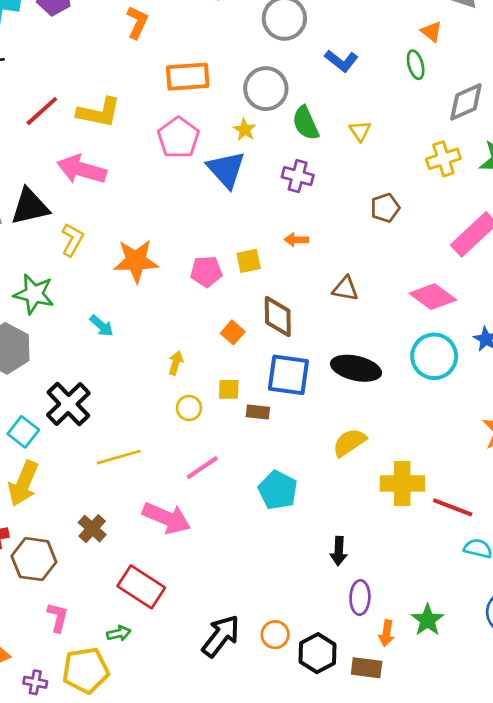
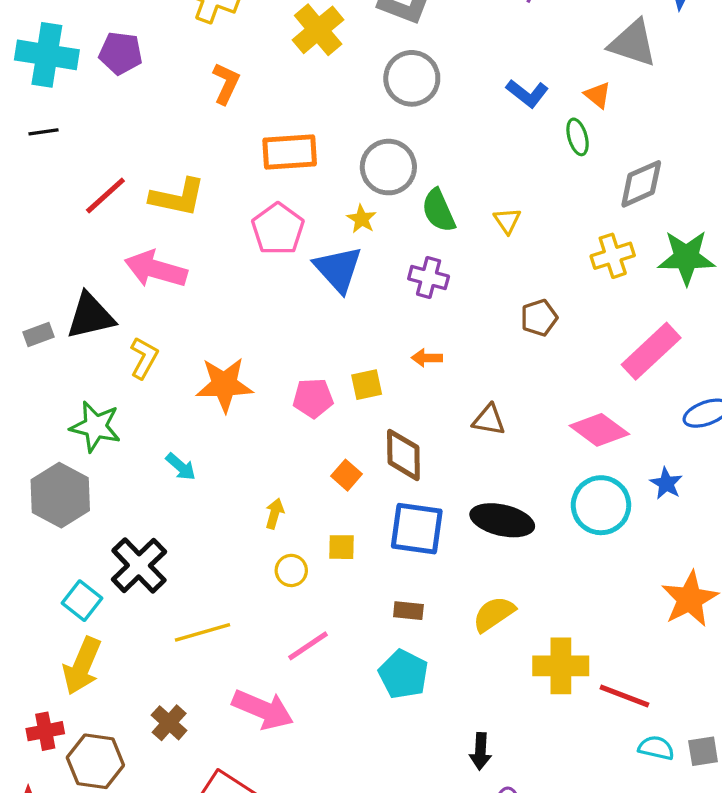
blue L-shape: (341, 61) -> (527, 93), moved
brown rectangle: (258, 412) -> (408, 611), moved

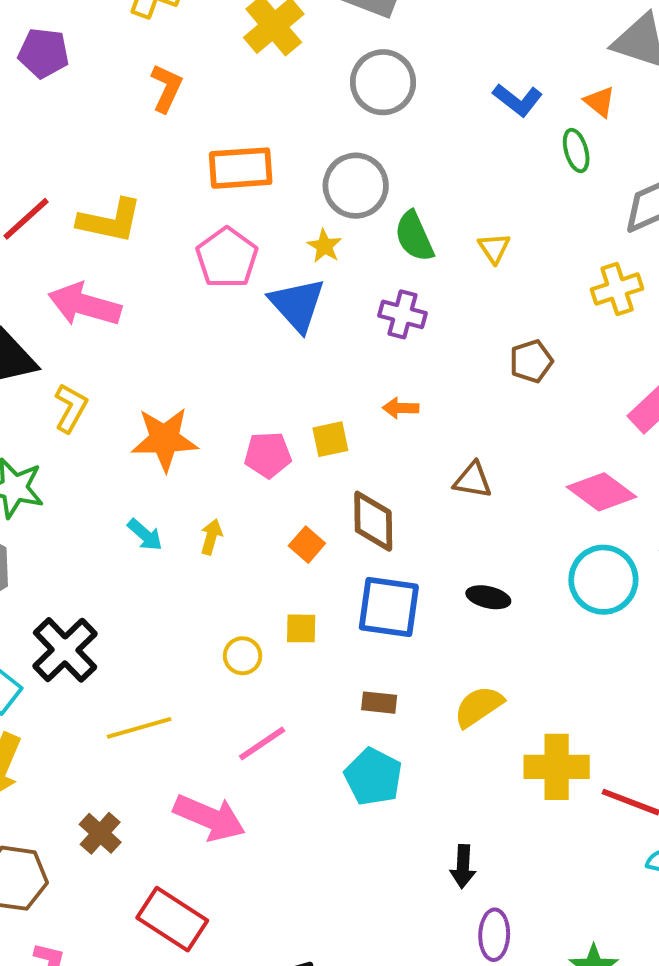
cyan arrow: (181, 467) -> (145, 535), moved
yellow arrow: (275, 514) -> (211, 537), moved
black ellipse: (502, 520) -> (488, 597), size x0.6

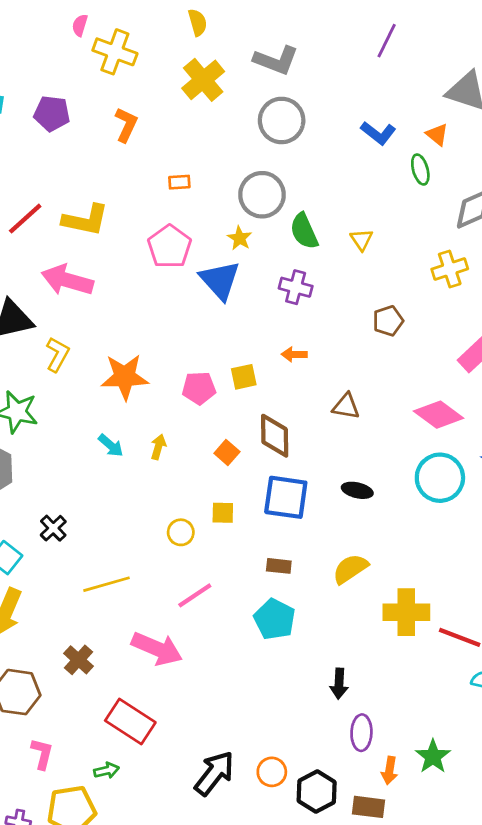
purple pentagon: (44, 53) -> (52, 113), moved
orange rectangle: (241, 168) -> (179, 182), size x0.5
black cross: (65, 650) -> (53, 528), size x0.6

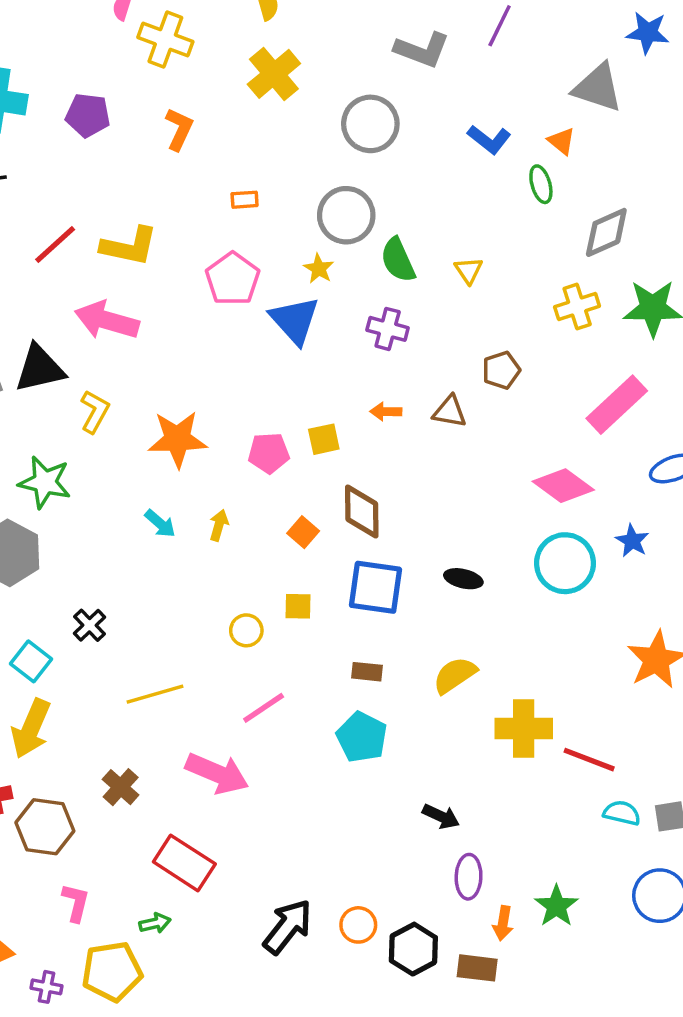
gray L-shape: (276, 60) -> (422, 50), moved
brown triangle: (346, 406) -> (450, 412), moved
black arrow: (339, 684) -> (441, 816), turned -68

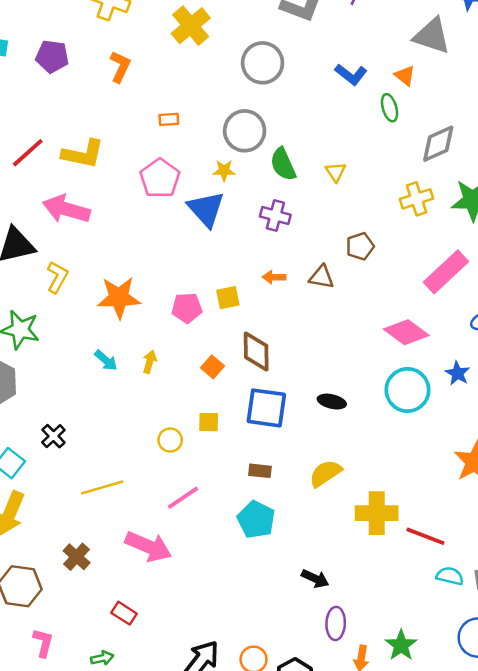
yellow star: (319, 269) -> (224, 171), turned -30
red rectangle: (184, 863) -> (124, 613), size x0.6

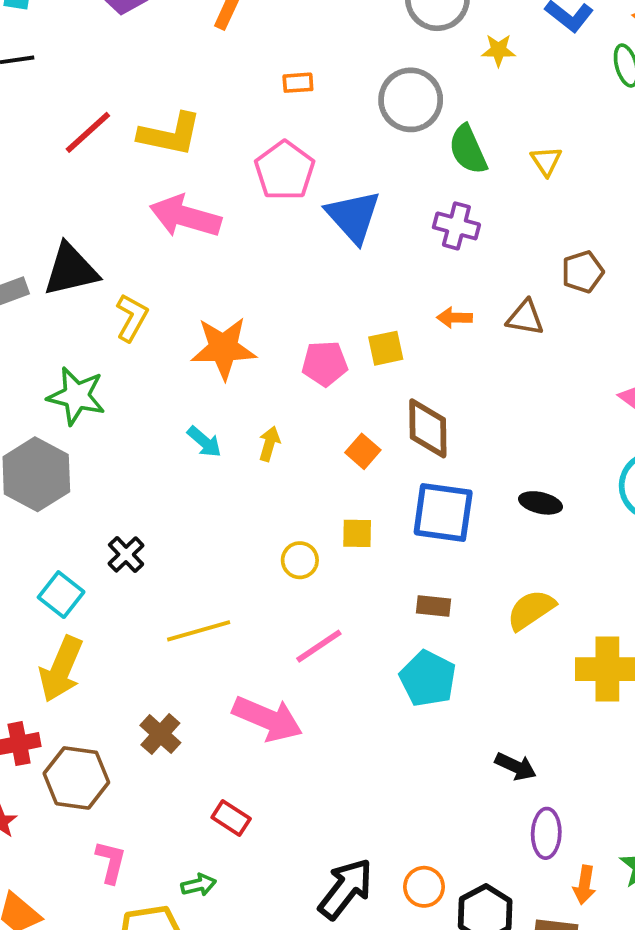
yellow star: (224, 171) -> (498, 50), moved
pink arrow: (66, 209) -> (185, 216), moved

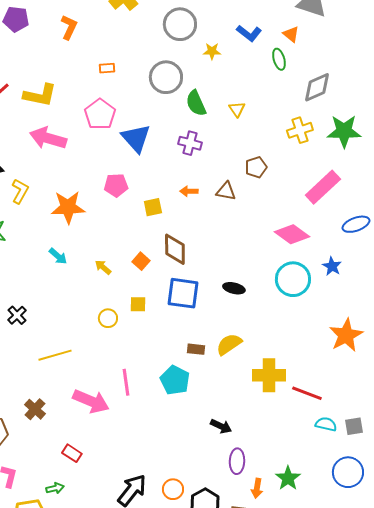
pink pentagon: (325, 363) -> (116, 185), moved
yellow arrow: (269, 444) -> (103, 267), moved, turned -66
brown rectangle: (434, 606) -> (196, 349), moved
pink line: (319, 646) -> (126, 382), moved, turned -64

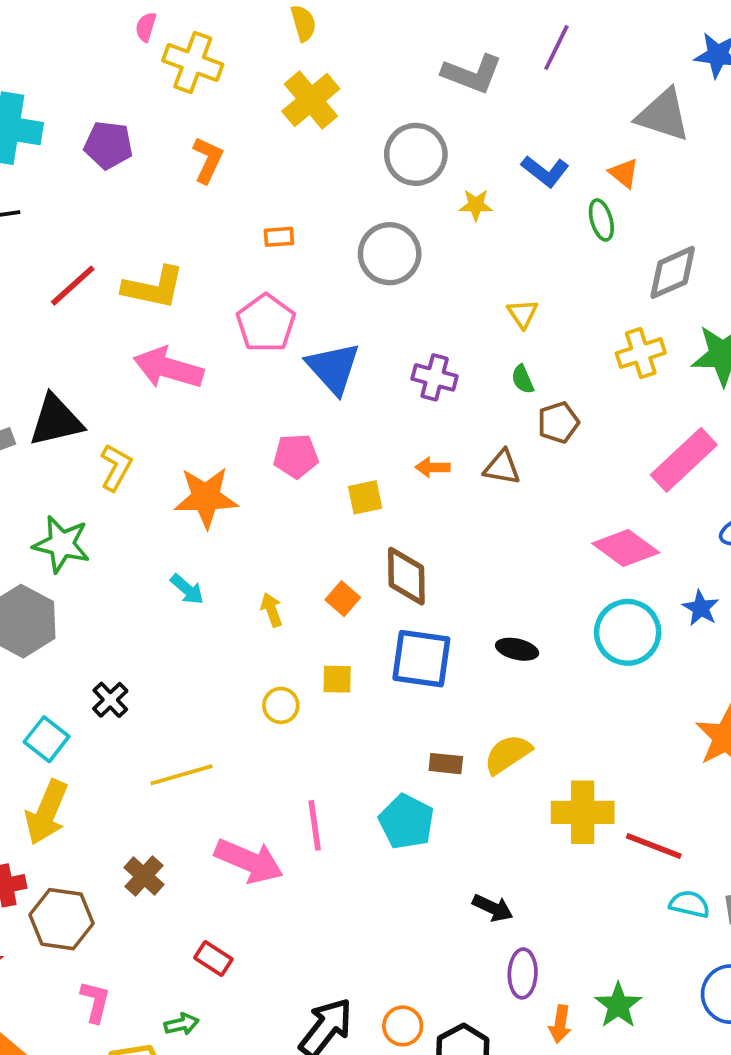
green semicircle: (196, 103) -> (523, 379), moved, size x0.6
yellow arrow: (103, 267) -> (271, 610), turned 30

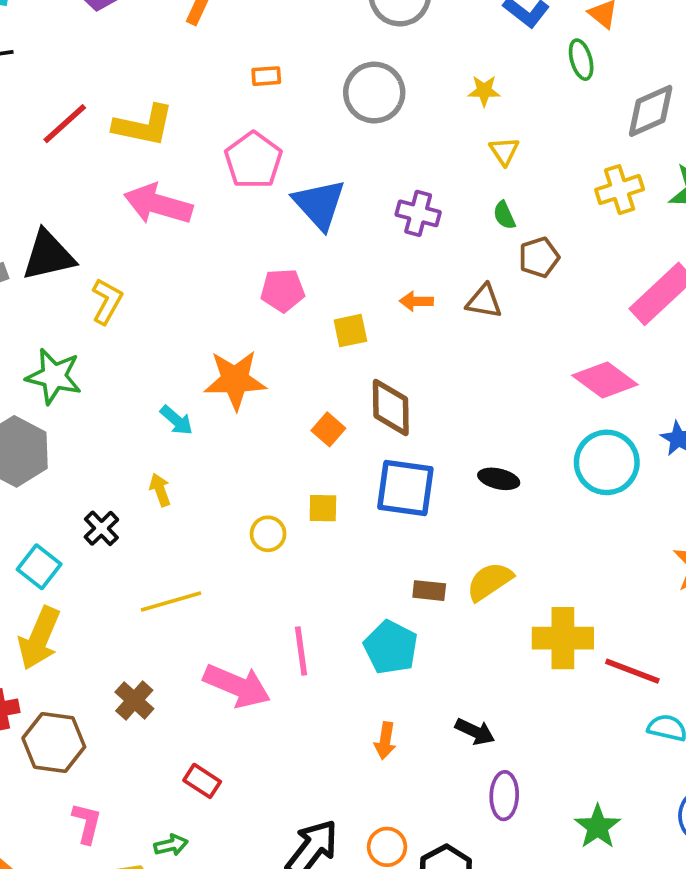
yellow star: (476, 205) -> (484, 91), moved
orange star: (206, 497) -> (235, 380), moved
yellow arrow: (271, 610) -> (160, 490), moved
orange arrow: (560, 1024) -> (385, 741), moved

